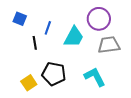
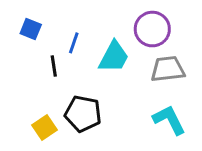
cyan L-shape: (95, 77) -> (169, 120), moved

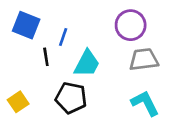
blue square: (31, 29) -> (26, 25), size x1.5
cyan trapezoid: (114, 57) -> (87, 63), moved
yellow square: (45, 128) -> (18, 102), moved

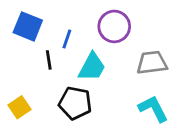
purple circle: (131, 25) -> (114, 26), moved

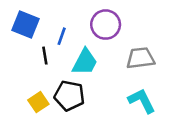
yellow square: (19, 107) -> (38, 102), moved

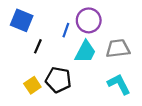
blue line: (62, 36) -> (66, 30), moved
black line: (45, 56) -> (38, 46), turned 32
cyan trapezoid: (85, 62) -> (85, 52), moved

